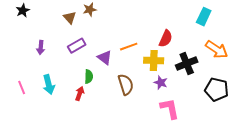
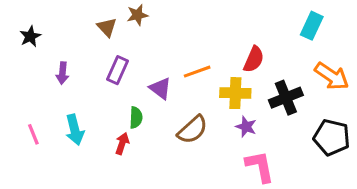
black star: (23, 11) -> (30, 36), moved
purple rectangle: (77, 46) -> (118, 70), turned -36
brown semicircle: (126, 85) -> (193, 130), turned 65

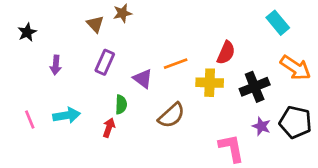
cyan rectangle: (312, 26) -> (278, 23), turned -65
purple star: (246, 127) -> (261, 126), moved
cyan arrow: (75, 130) -> (67, 115), turned -85

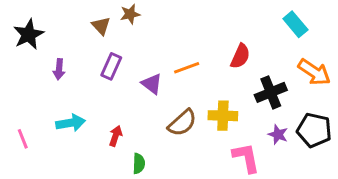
black star: (27, 32) -> (29, 34), size x1.5
yellow cross: (210, 83) -> (223, 116), moved
green semicircle: (121, 104) -> (139, 164), moved
pink line: (30, 119) -> (23, 139), moved

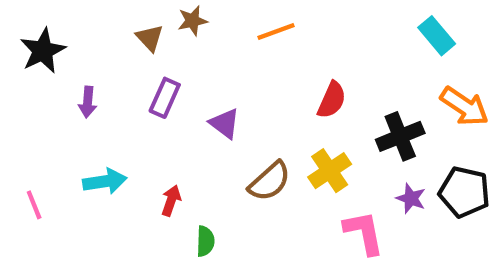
red semicircle: (240, 56) -> (332, 100), moved
orange line: (187, 68) -> (276, 31), moved
yellow cross: (223, 116) -> (330, 171), turned -36

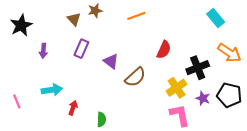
yellow cross: (330, 171) -> (177, 88), moved
brown semicircle: (270, 181) -> (135, 77), moved
red arrow: (171, 201) -> (73, 108), moved

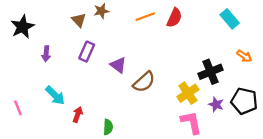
red semicircle: (164, 50) -> (174, 18), moved
orange arrow: (229, 53) -> (244, 56), size x0.6
cyan arrow: (52, 90) -> (55, 95), turned 54

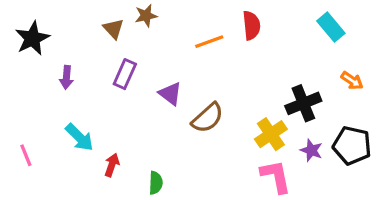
orange line: (145, 17) -> (209, 42), moved
red semicircle: (174, 18) -> (251, 25), turned -30

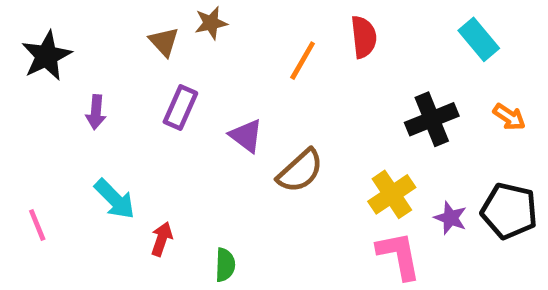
orange line: (209, 42) -> (303, 61), turned -40
black cross: (303, 103) -> (432, 119), moved

